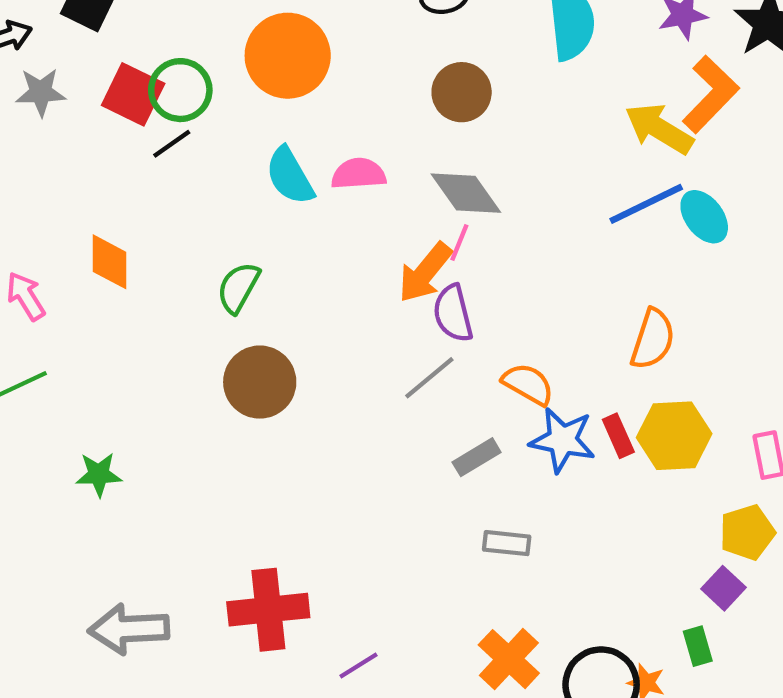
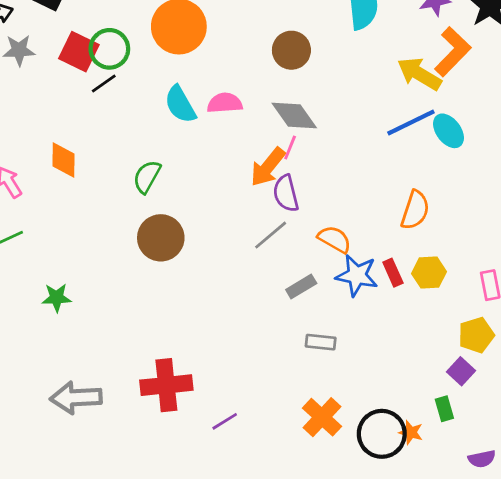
yellow hexagon: (674, 436) -> (429, 273), size x0.7

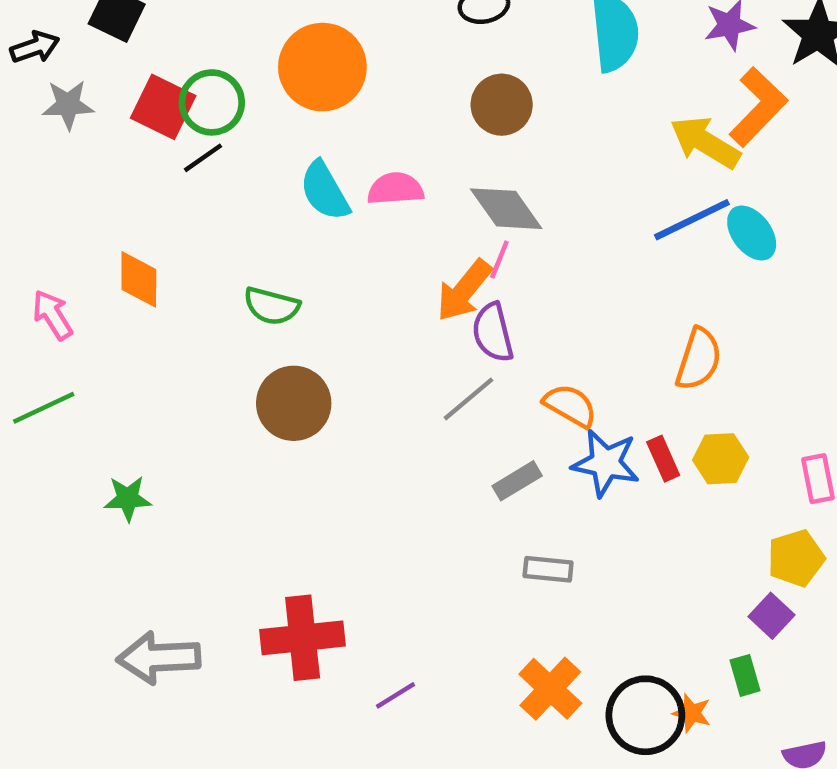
green semicircle: (147, 177) -> (272, 306), turned -104

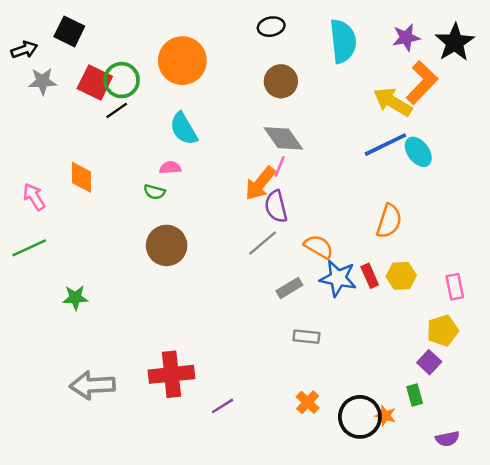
pink semicircle: (395, 189) -> (170, 168), moved, size x0.7
green semicircle: (272, 306) -> (154, 192), size x0.7
orange cross: (550, 689) -> (308, 402), size x0.7

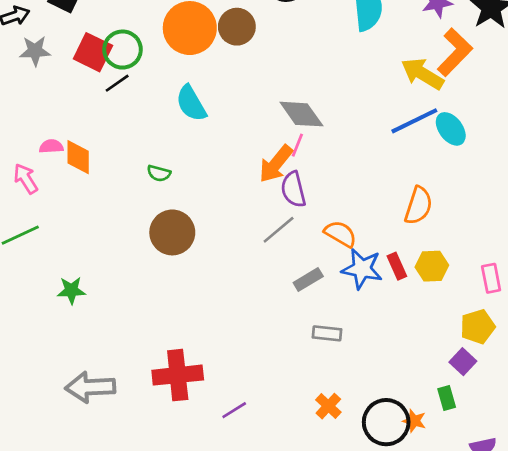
brown circle: (281, 81) -> (237, 27), moved
pink semicircle: (170, 168) -> (51, 146), moved

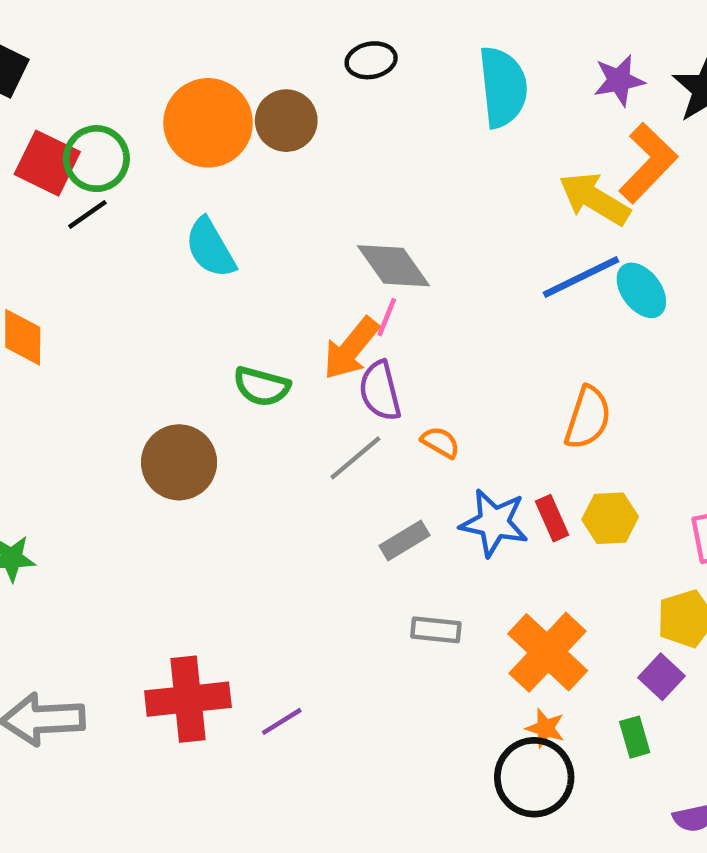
green semicircle: (159, 173) -> (262, 386), moved, size x1.4
orange semicircle: (340, 234) -> (440, 442), moved, size x0.7
orange cross: (328, 406) -> (548, 652), moved, size x1.8
purple line: (234, 410) -> (282, 721), moved
orange star: (414, 421) -> (545, 728), moved

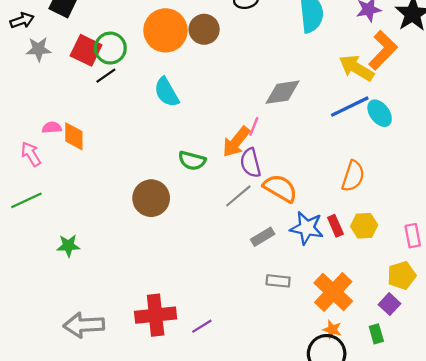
gray diamond: (393, 266) -> (282, 92), moved, turned -63
orange semicircle: (440, 442) -> (280, 188), size x1.8

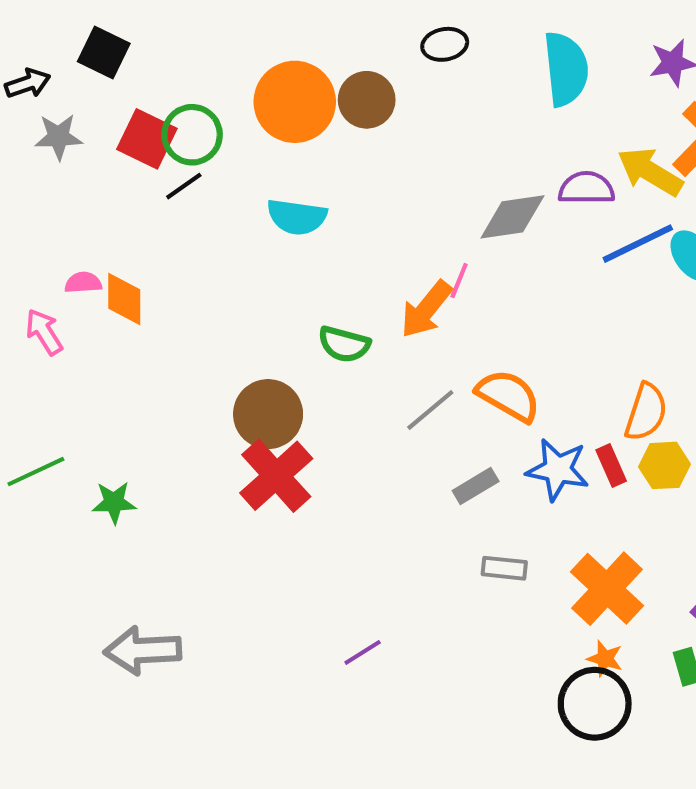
cyan semicircle: (167, 92) -> (297, 217), turned -52
purple semicircle: (250, 163) -> (586, 188), moved, turned 104
orange semicircle: (353, 176) -> (646, 412), moved
green line: (26, 200) -> (36, 472), moved
red cross: (156, 315) -> (276, 476), moved, turned -36

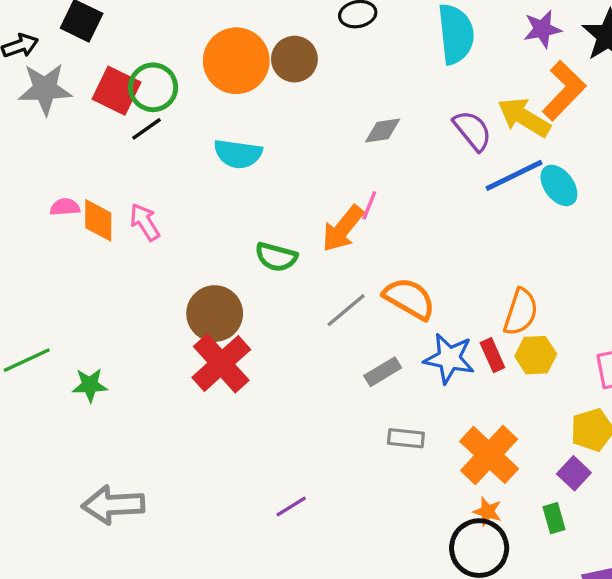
gray star: (59, 137) -> (45, 89), size x1.4
purple semicircle: (586, 188) -> (472, 131), turned 51
gray diamond: (512, 217) -> (383, 131), moved, size x0.7
pink arrow: (44, 332) -> (145, 222), moved

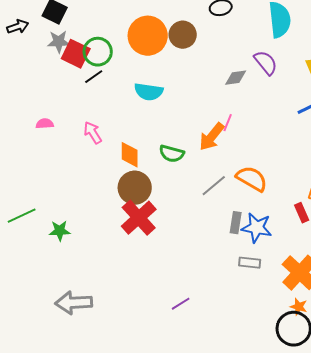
gray star: (45, 89) -> (59, 42), moved, size x0.7
purple semicircle: (472, 131) -> (266, 63), moved
orange diamond: (98, 220) -> (130, 155), moved
blue star: (449, 358) -> (257, 228), moved
gray rectangle: (383, 372) -> (236, 223), turned -50

